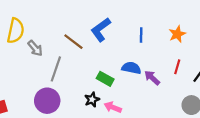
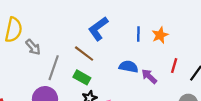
orange star: (177, 34) -> (160, 35), moved
brown line: (73, 42) -> (84, 54), moved
green rectangle: (105, 79) -> (82, 77), moved

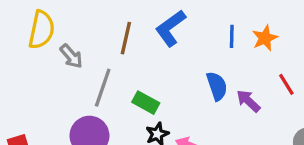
brown line: (84, 54) -> (126, 38), moved, turned 66
red line: (174, 66) -> (286, 84), turned -48
blue semicircle: (129, 67) -> (217, 86), turned 60

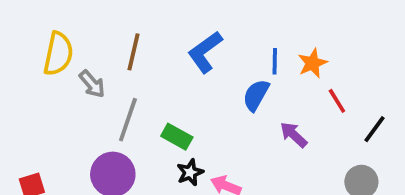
brown line: (126, 38) -> (134, 52), moved
red line: (286, 84) -> (337, 101), moved
blue semicircle: (217, 86) -> (256, 95), moved, turned -132

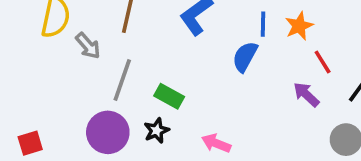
purple arrow: (294, 135) -> (306, 94), moved
black star: (190, 172) -> (157, 131), moved

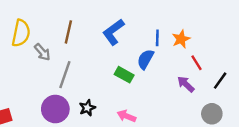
green rectangle: (169, 96) -> (124, 75), moved

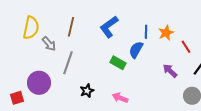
red line: (196, 63) -> (186, 47), moved
purple circle: (55, 109) -> (39, 83), moved

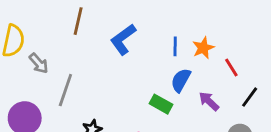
brown line: (71, 27) -> (78, 21), moved
blue semicircle: (136, 50) -> (181, 80), moved
green rectangle: (118, 63) -> (161, 104), moved

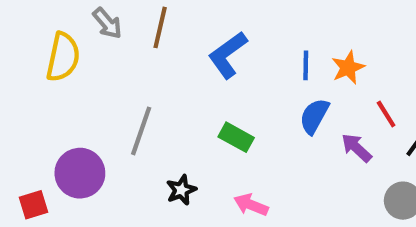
gray arrow: (39, 63) -> (107, 23), moved
red line: (231, 68) -> (386, 114), moved
green rectangle: (161, 104) -> (236, 137), moved

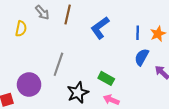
yellow semicircle: (63, 57) -> (21, 29), size x0.7
green rectangle: (236, 137) -> (106, 78), moved
black star: (181, 190) -> (78, 93), size x1.5

